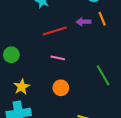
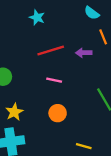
purple arrow: (84, 22) -> (84, 53), moved

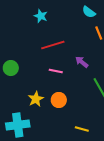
purple arrow: (84, 53) -> (82, 62), moved, turned 40
yellow star: (14, 112) -> (36, 99), moved

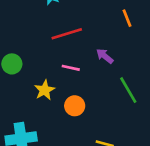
yellow star: (36, 99) -> (45, 90), moved

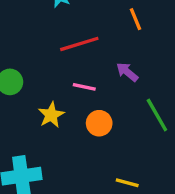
orange line: (127, 18) -> (135, 19), moved
orange circle: (75, 106) -> (99, 123), moved

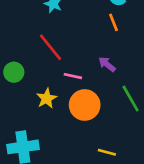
red line: (79, 44) -> (51, 47), moved, turned 68
orange circle: (99, 123) -> (85, 105), size x1.5

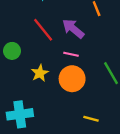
purple arrow: (107, 64) -> (73, 29), moved, size x1.5
pink line: (73, 76) -> (71, 54), moved

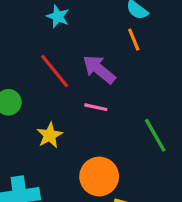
orange circle: (72, 79) -> (99, 177), moved

